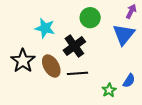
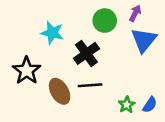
purple arrow: (131, 11) -> (135, 13), moved
brown ellipse: (51, 66) -> (60, 91), moved
blue semicircle: (129, 81) -> (150, 105), moved

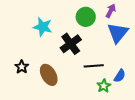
black star: (27, 71) -> (22, 67), moved, size x0.6
black line: (90, 85) -> (94, 66), moved
blue semicircle: (150, 105) -> (120, 76), moved

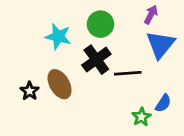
green circle: (86, 17) -> (100, 24), moved
black line: (94, 66) -> (128, 73), moved
brown ellipse: (49, 75) -> (60, 84), moved

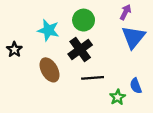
black line: (128, 73) -> (93, 78), moved
black star: (30, 91) -> (14, 50), moved
blue semicircle: (163, 103) -> (136, 86), turned 126

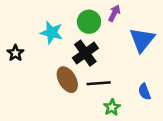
purple arrow: (125, 12) -> (114, 13), moved
brown ellipse: (50, 70) -> (67, 80), moved
green star: (118, 97) -> (112, 107), moved

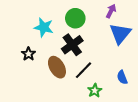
purple arrow: (114, 13) -> (111, 11), moved
black star: (15, 53) -> (28, 54), moved
black line: (99, 83) -> (83, 70), turned -42

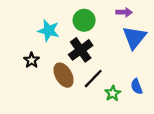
purple arrow: (111, 11) -> (124, 12), turned 64
green star: (95, 91) -> (113, 93), moved

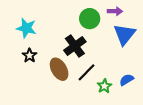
green circle: (84, 20) -> (90, 19), moved
cyan star: (49, 31) -> (26, 28), moved
blue semicircle: (137, 87) -> (127, 80), turned 80

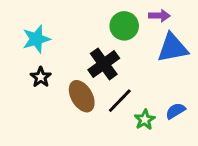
cyan star: (26, 28) -> (36, 39), turned -30
blue triangle: (124, 34) -> (173, 48), turned 40

